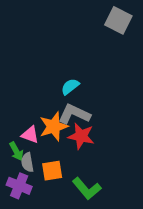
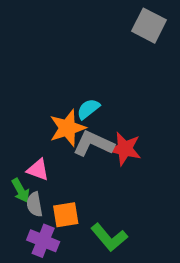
orange star: (54, 127) -> (67, 128), moved
red star: (81, 136) -> (125, 149), moved
purple cross: (19, 186) -> (43, 241), moved

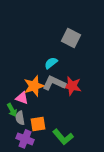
gray square: (149, 26) -> (71, 38), moved
orange star: (67, 128) -> (34, 86), moved

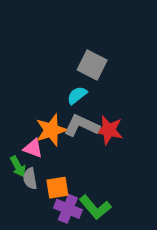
gray square: (71, 38) -> (92, 65), moved
purple cross: (25, 139) -> (68, 209), moved

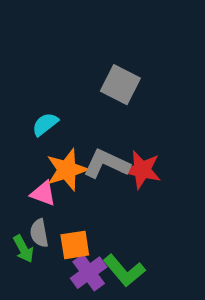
cyan semicircle: (77, 95) -> (45, 124), moved
green arrow: (18, 166) -> (23, 249), moved
purple cross: (68, 209) -> (89, 273), turned 32

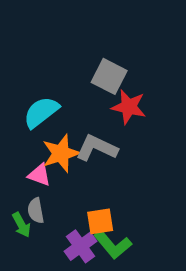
cyan semicircle: (45, 124) -> (41, 112), size x1.5
red star: (142, 170) -> (129, 107), moved
orange square: (75, 245) -> (100, 221), moved

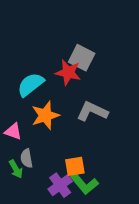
red star: (129, 107) -> (68, 72), moved
gray L-shape: (97, 148) -> (92, 111), moved
pink triangle: (39, 175) -> (13, 131), moved

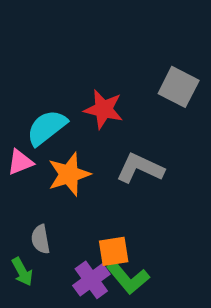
gray square: (82, 58) -> (179, 87), moved
pink triangle: (13, 131) -> (20, 162), moved, turned -42
green arrow: (16, 169) -> (22, 272), moved

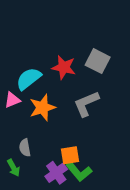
gray square: (179, 87) -> (98, 61), moved
gray L-shape: (140, 168) -> (86, 104), turned -48

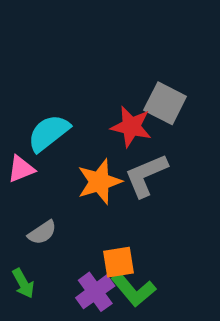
red star: (64, 67) -> (131, 127), moved
orange star: (42, 108) -> (99, 182), moved
gray semicircle: (25, 148) -> (42, 232), moved, turned -114

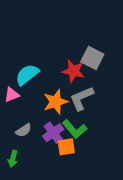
green arrow: (23, 283) -> (13, 159), turned 42
green L-shape: (133, 290) -> (75, 129), moved
purple cross: (95, 292) -> (53, 133), moved

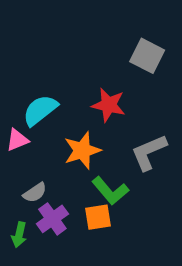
gray square: (92, 58) -> (147, 56), moved
gray L-shape: (82, 98) -> (149, 152), moved
purple cross: (53, 133) -> (52, 219), moved

